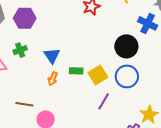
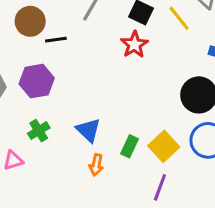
green rectangle: (76, 71) -> (130, 146), turned -56
purple line: (104, 101) -> (160, 187), moved

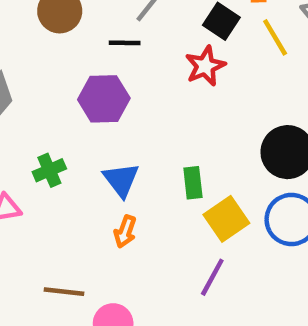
black line: (56, 40) -> (125, 43), moved
purple hexagon: (37, 81) -> (104, 99), moved
green rectangle: (130, 146) -> (193, 183), moved, turned -40

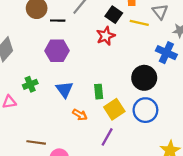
yellow line: (275, 37) -> (139, 23), turned -48
black line: (125, 43) -> (58, 21), moved
orange arrow: (125, 232) -> (80, 115), moved, turned -80

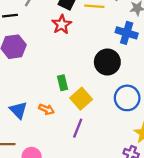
blue triangle: (64, 90) -> (18, 110), moved
blue circle: (145, 110) -> (127, 98), moved

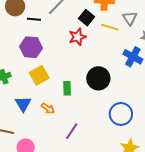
black circle: (107, 62) -> (98, 78), moved
yellow square: (81, 99) -> (39, 75), moved

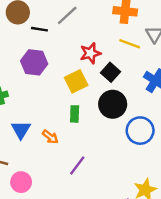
black square: (86, 18) -> (110, 72), moved
yellow square: (39, 75) -> (76, 81), moved
blue circle: (121, 114) -> (140, 131), moved

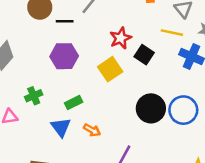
yellow line: (130, 44) -> (172, 33), moved
black circle: (113, 104) -> (151, 108), moved
green rectangle: (75, 114) -> (74, 102), moved, turned 70

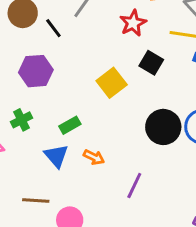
black line: (65, 21) -> (53, 28), turned 56
red star: (121, 38) -> (133, 23), moved
purple hexagon: (64, 56) -> (36, 71), moved

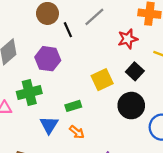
green cross: (22, 120) -> (29, 93), size x1.5
green rectangle: (70, 125) -> (73, 106), moved
black circle: (163, 127) -> (131, 106), moved

